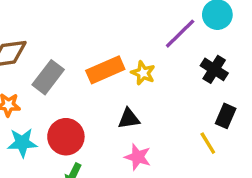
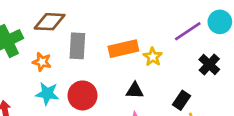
gray rectangle: (48, 77) -> (77, 46), turned -45
black rectangle: (226, 116) -> (182, 100), moved

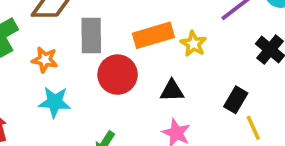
red circle: (83, 95) -> (118, 75), moved

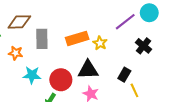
red circle: (118, 75) -> (61, 80), moved
black triangle: (172, 91) -> (88, 70), size x1.5
cyan star: (55, 102) -> (32, 75), moved

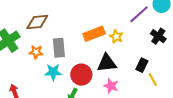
gray rectangle: (42, 39) -> (59, 48), moved

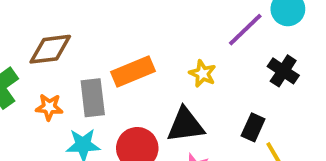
orange rectangle: (94, 34) -> (133, 71), moved

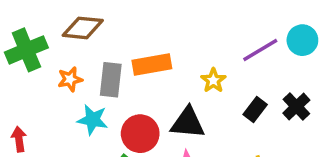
black cross: (283, 71) -> (296, 107), moved
orange star: (49, 107) -> (70, 79), turned -30
black rectangle: (253, 127) -> (255, 109), moved

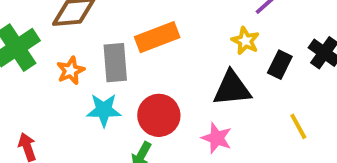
yellow star: (213, 80) -> (245, 41), moved
black triangle: (188, 123) -> (232, 88), moved

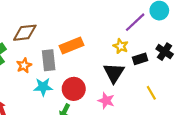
black rectangle: (280, 65) -> (140, 59), turned 48
black triangle: (232, 88) -> (114, 73), turned -50

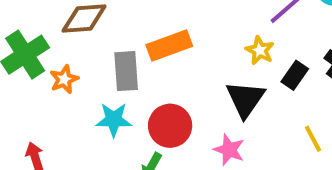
black rectangle: (140, 59) -> (295, 75), turned -40
orange star: (24, 65) -> (64, 79), moved

